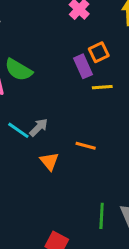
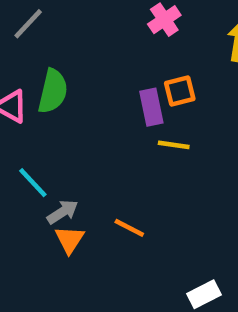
green semicircle: (18, 70) -> (53, 91), turned -120
gray arrow: (39, 127) -> (63, 212), moved

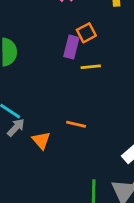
purple rectangle: (151, 107) -> (71, 47), turned 40
gray arrow: (63, 212) -> (16, 127), moved

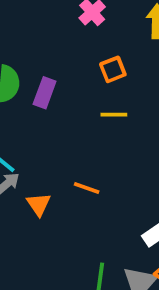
purple rectangle: (71, 47) -> (45, 93), moved

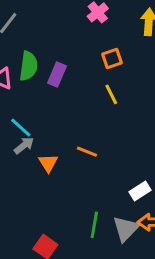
yellow line: (114, 115) -> (111, 94), turned 60

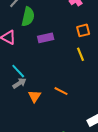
green semicircle: (28, 66) -> (28, 17), moved
purple rectangle: (57, 74) -> (46, 38), turned 49

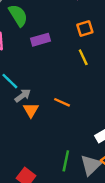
green semicircle: (28, 17) -> (18, 15), turned -42
gray arrow: (19, 83) -> (23, 96), moved

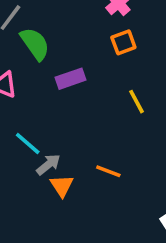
orange square: (85, 29) -> (123, 42), moved

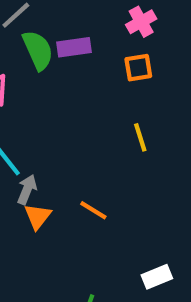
purple rectangle: (71, 79) -> (74, 47), moved
gray arrow: (48, 164) -> (27, 190), turned -40

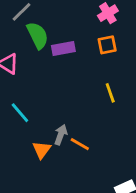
purple rectangle: (74, 47) -> (63, 48), moved
gray arrow: (27, 190) -> (61, 135), moved

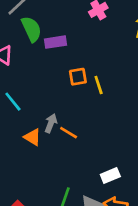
orange square: (107, 45) -> (78, 77), moved
orange triangle: (42, 150) -> (32, 137), turned -36

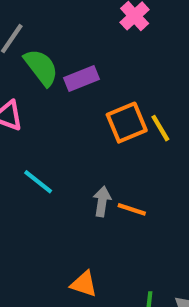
orange square: (78, 77) -> (127, 123), size x1.4
orange triangle: (32, 137) -> (84, 284), moved

